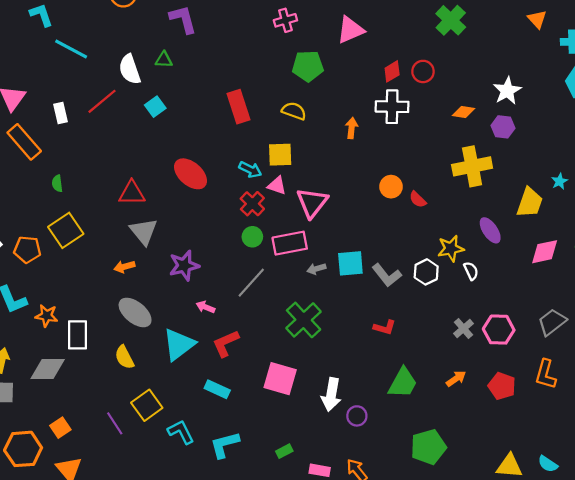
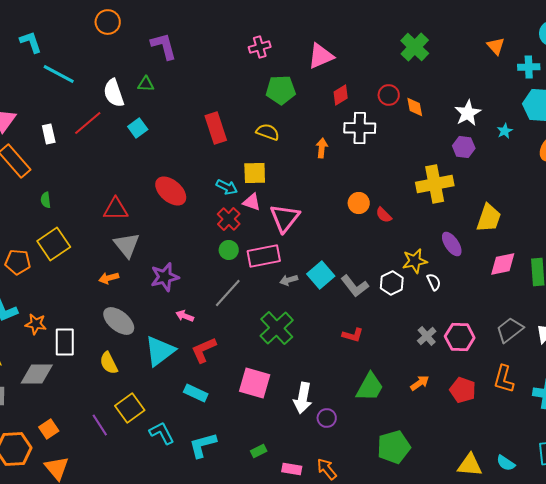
red diamond: (392, 71) -> (341, 95), moved
orange diamond: (464, 112) -> (415, 107), moved, turned 70
cyan star: (559, 181) -> (505, 131), moved
cyan square: (350, 263) -> (321, 275), turned -36

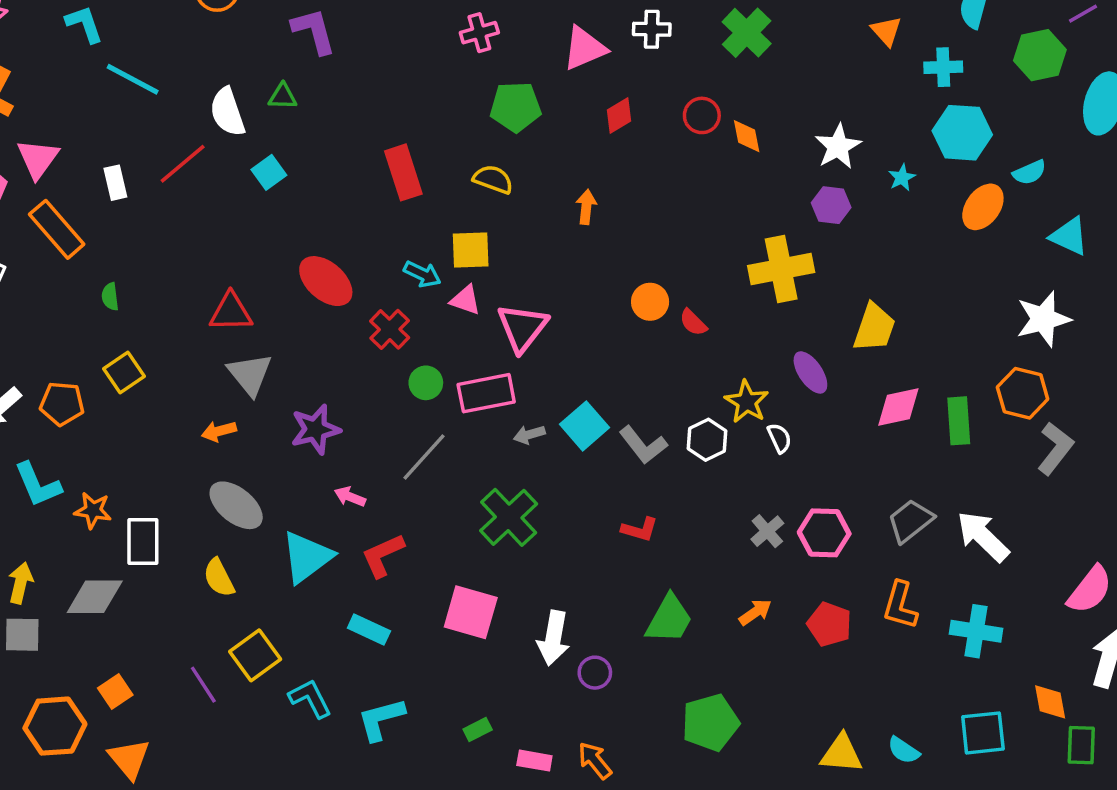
white cross: (360, 128) -> (652, 29), moved, size x0.7
red cross: (229, 219) -> (390, 329), moved
yellow square: (54, 244) -> (124, 372), size x0.7
yellow star: (415, 261) -> (747, 402), turned -30

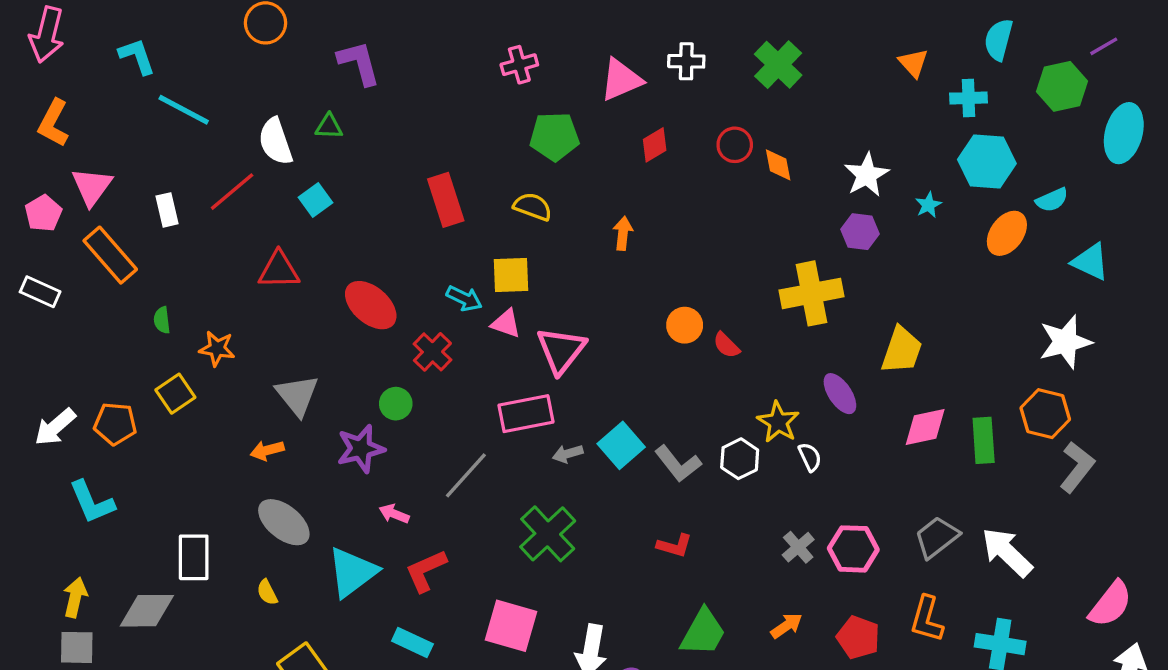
red triangle: (231, 312) -> (279, 270), moved
green circle: (426, 383) -> (396, 404), moved
orange star: (93, 510) -> (217, 349), moved
yellow semicircle: (219, 578) -> (267, 592), size x0.7

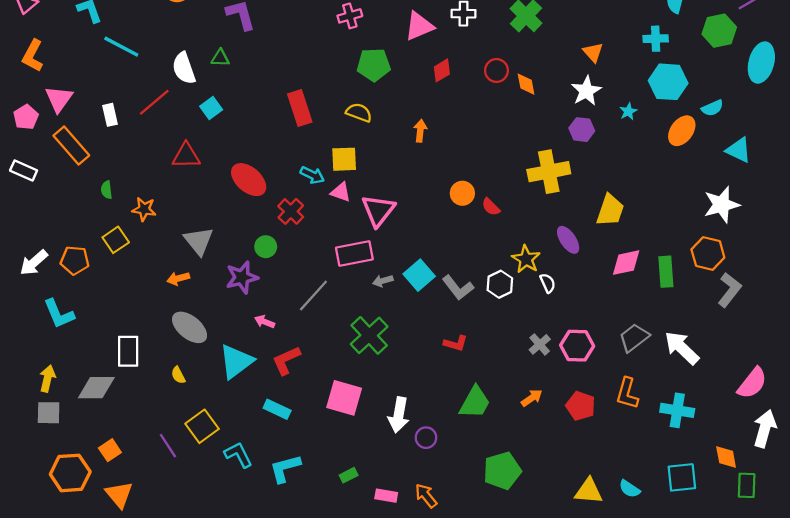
orange triangle: (913, 63) -> (593, 52), moved

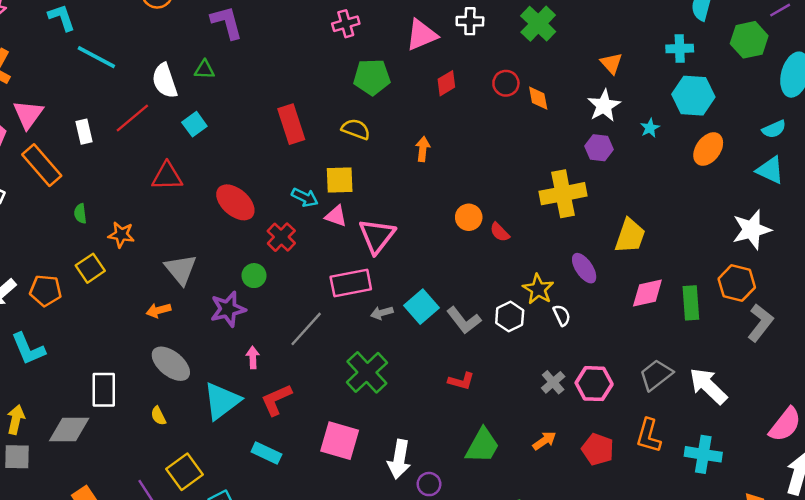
cyan semicircle: (712, 108) -> (774, 129), moved
pink arrow: (265, 322) -> (253, 357), turned 66

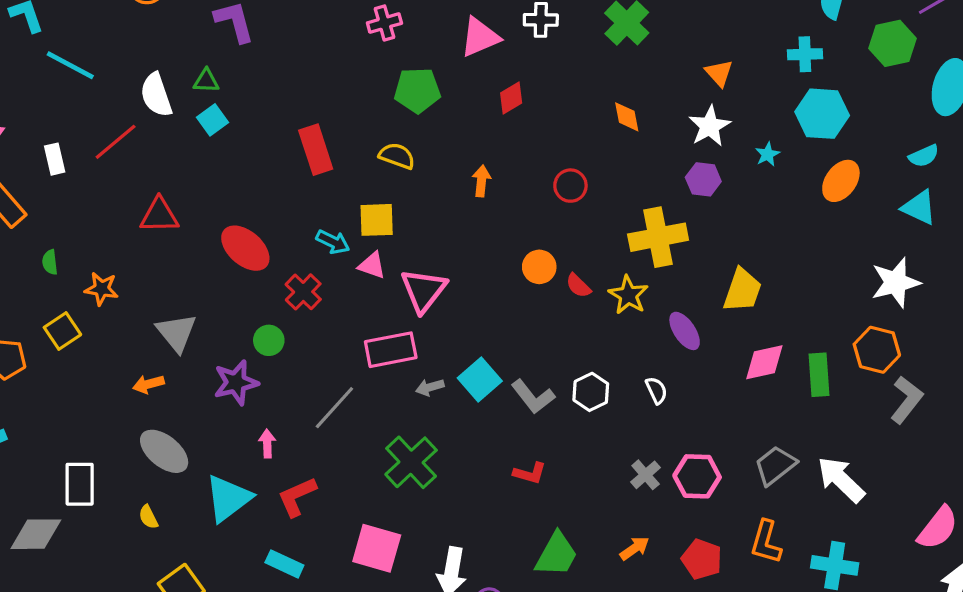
red circle: (506, 83) -> (570, 186), moved
cyan square: (194, 124) -> (213, 120), moved
yellow star: (538, 289) -> (628, 295), moved

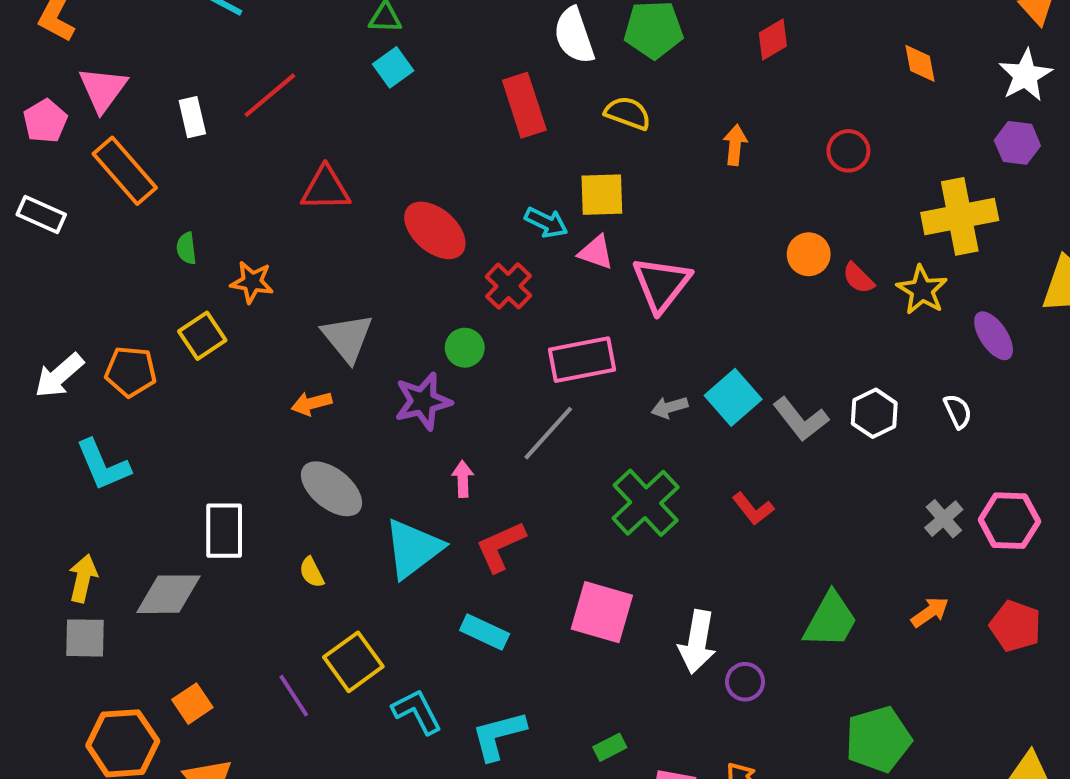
white semicircle: (156, 95) -> (574, 36), moved
pink rectangle: (391, 350) -> (582, 360), moved
red L-shape: (530, 473) -> (753, 509), moved, turned 36

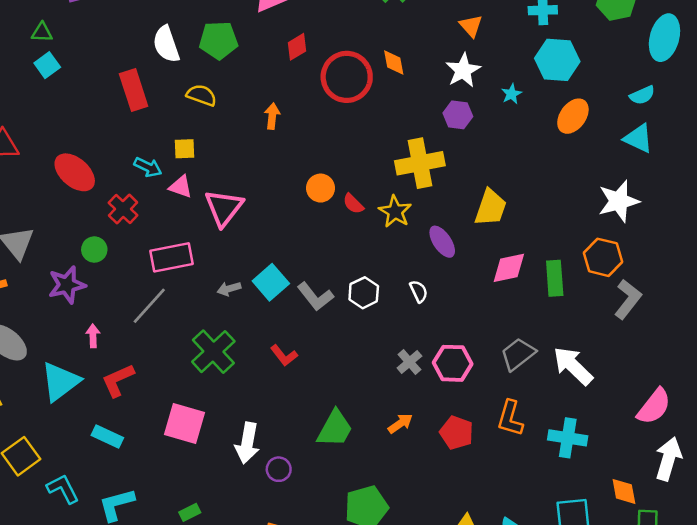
red circle: (848, 151) -> (347, 77), moved, size x1.8
yellow square: (602, 195) -> (185, 149), size x0.7

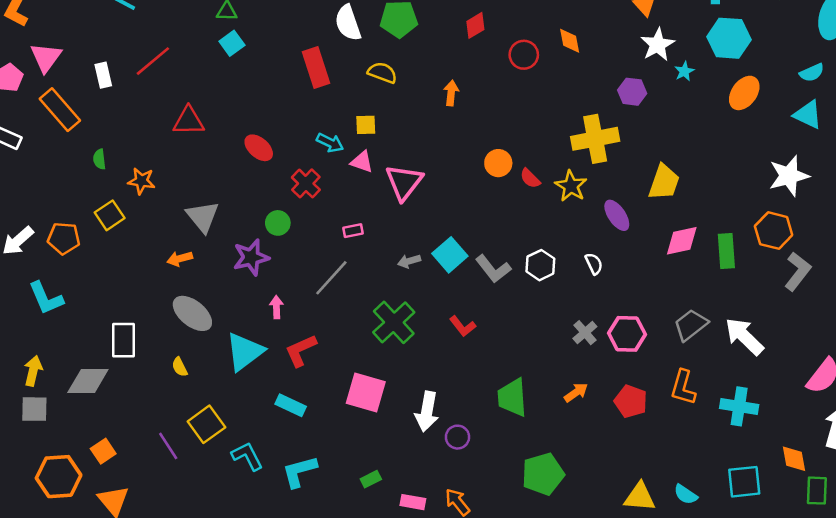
white star: (463, 70) -> (658, 45), moved
red circle: (347, 77) -> (524, 55), size x0.6
red ellipse: (75, 172) -> (259, 148), size x0.7
pink rectangle: (171, 257) -> (353, 231), size x0.5
green trapezoid: (335, 429) -> (512, 398), turned 147

